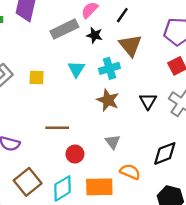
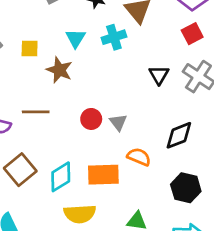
brown star: (108, 100) -> (59, 70), moved
brown line: (57, 128) -> (36, 112), moved
red circle: (75, 154) -> (91, 119), moved

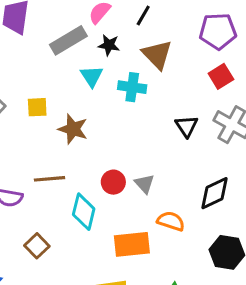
cyan cross: (114, 37) -> (132, 87), turned 30
cyan triangle: (76, 38) -> (92, 76), moved
brown square: (20, 170) -> (37, 246), size x0.7
cyan diamond: (61, 177) -> (84, 212), moved, turned -40

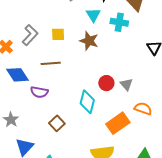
brown star: (73, 129) -> (89, 41), moved
brown line: (49, 179) -> (51, 63), moved
orange rectangle: (132, 244) -> (118, 123), turned -30

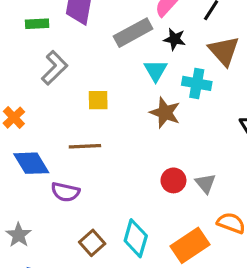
gray L-shape: (30, 35) -> (55, 68), moved
brown star: (89, 41) -> (165, 113), moved
cyan diamond: (87, 102) -> (136, 238), moved

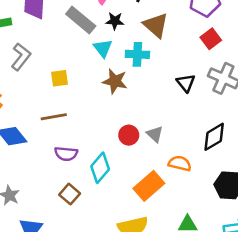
gray rectangle: (133, 33) -> (81, 20), turned 76
purple semicircle: (65, 192) -> (66, 154), moved
cyan diamond: (136, 238) -> (100, 168), moved, turned 32

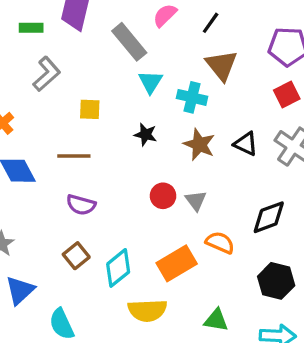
black star: (115, 21) -> (145, 135), moved
brown star: (115, 81) -> (199, 144), moved
black triangle: (186, 83) -> (246, 144), turned -36
cyan diamond: (100, 168) -> (118, 268), moved

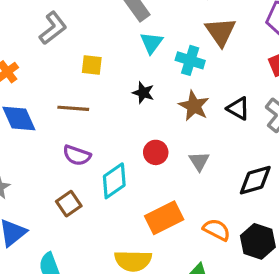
gray triangle: (196, 201) -> (199, 161), moved
orange semicircle: (220, 243) -> (217, 230), moved
cyan diamond: (118, 268) -> (114, 181), moved

